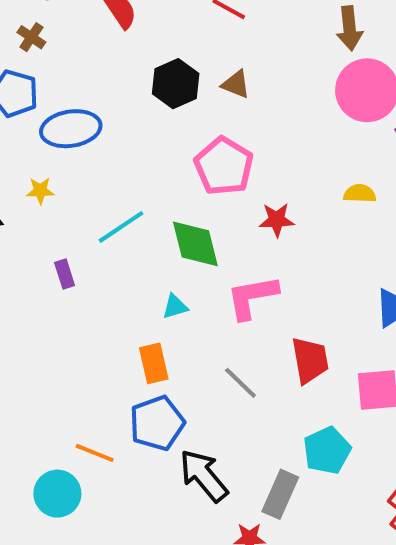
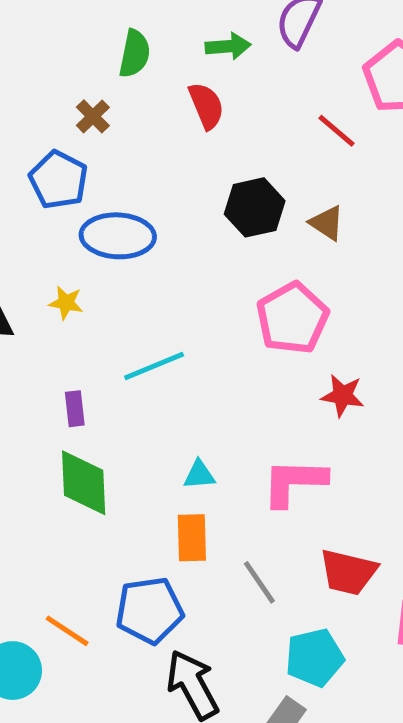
green diamond: (195, 244) -> (84, 483), moved
red trapezoid: (310, 360) -> (348, 572), turned 102
orange rectangle: (154, 363) -> (192, 538), moved
cyan pentagon: (327, 450) -> (315, 658), moved

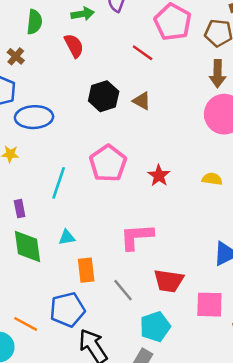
pink pentagon: (292, 318) -> (108, 163), moved
cyan line: (154, 366) -> (59, 183), turned -44
red star: (343, 395) -> (159, 176), moved, turned 30
cyan triangle: (199, 475) -> (67, 237), moved

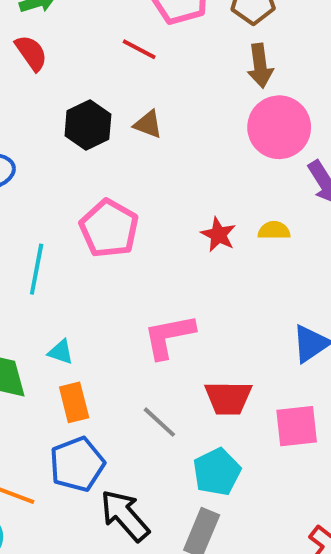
red star: (159, 176) -> (218, 235), moved
cyan triangle: (67, 237) -> (61, 352), turned 36
orange rectangle: (86, 270) -> (74, 402), moved

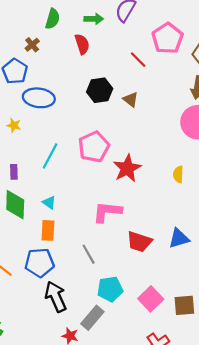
yellow semicircle: (274, 230) -> (178, 174), turned -105
red star: (218, 235) -> (127, 168), moved, size x1.5
red trapezoid: (228, 398) -> (139, 242), moved
pink square: (297, 426) -> (151, 299), moved, turned 35

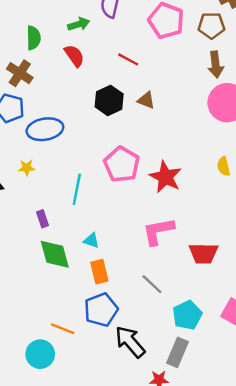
brown cross: (32, 45) -> (20, 73), size x1.5
red line: (138, 60) -> (128, 59), moved

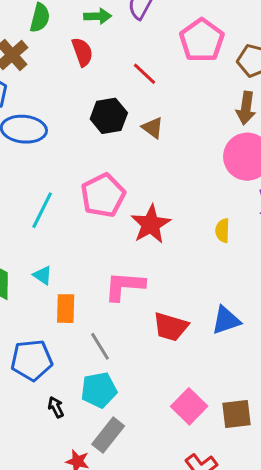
orange rectangle: (99, 272) -> (66, 309), moved
cyan pentagon: (187, 315) -> (99, 390), moved
black arrow: (130, 342) -> (56, 407), size x0.5

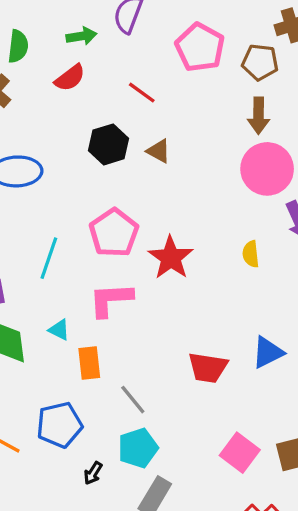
red semicircle: (82, 52) -> (70, 78), turned 80
pink L-shape: (125, 286) -> (111, 300), moved
black arrow: (56, 407) -> (93, 473), turned -115

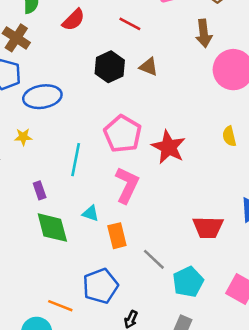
brown arrow: (259, 116) -> (204, 33), moved
pink L-shape: (111, 300) -> (127, 185), turned 126
cyan pentagon: (138, 448) -> (188, 282), moved

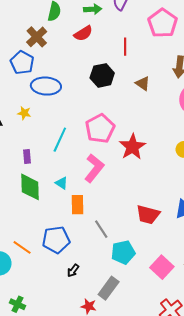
red line: (130, 24) -> (125, 47), turned 48
brown triangle: (149, 67) -> (143, 83), moved

